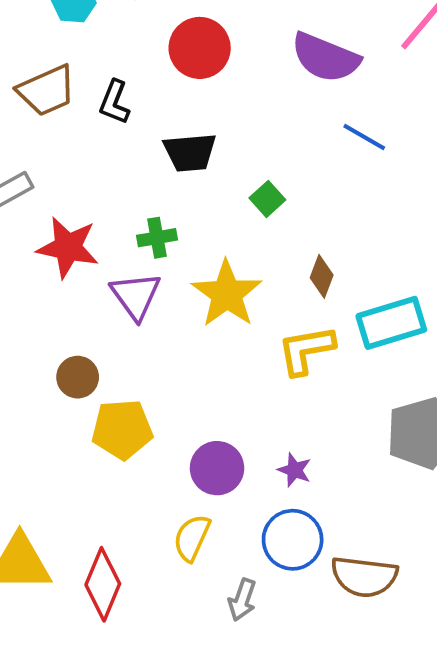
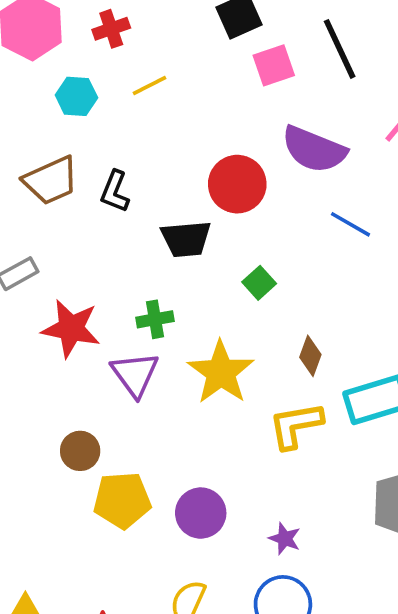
red circle: (200, 48) -> (237, 184), moved
purple circle: (217, 468) -> (201, 513), moved

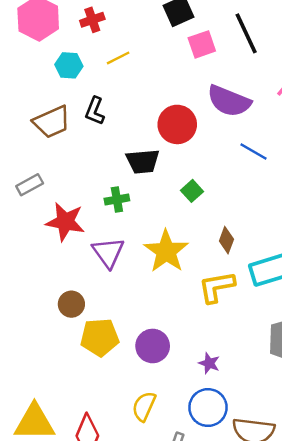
black L-shape: (115, 191) -> (95, 111), moved
green cross: (155, 319) -> (117, 200), moved

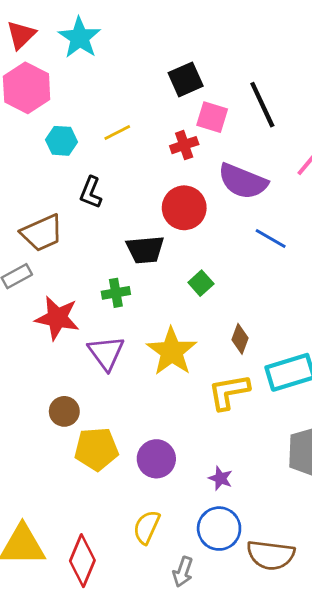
red cross: (92, 20) -> (184, 145), moved
pink square: (202, 44) -> (212, 117), turned 36
brown trapezoid: (52, 122) -> (42, 233), moved

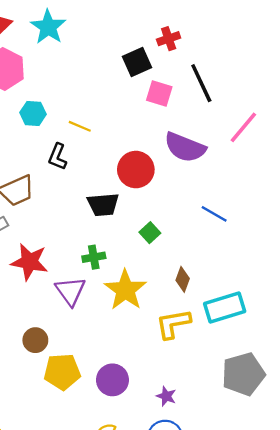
yellow line: (117, 132) -> (80, 126), moved, turned 50
red cross: (184, 145) -> (169, 39), moved
blue line: (271, 238) -> (214, 214), moved
green cross: (116, 293) -> (94, 257), moved

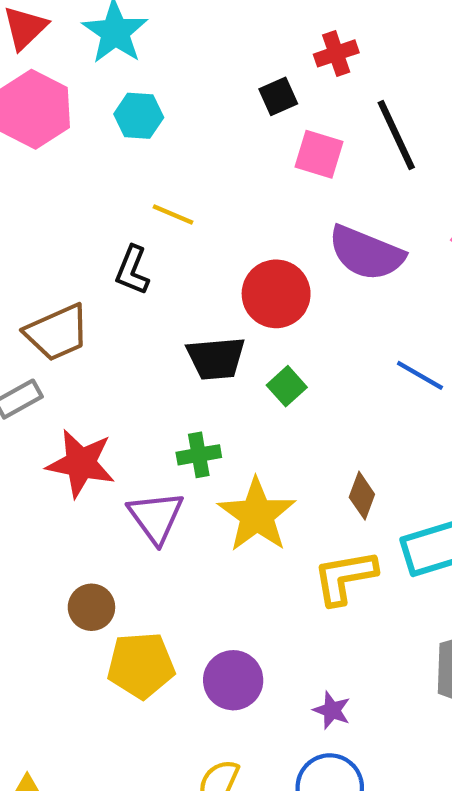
black square: (137, 62) -> (278, 96), size x0.7
cyan hexagon: (33, 113) -> (139, 116), moved
green square: (150, 233) -> (287, 386), moved

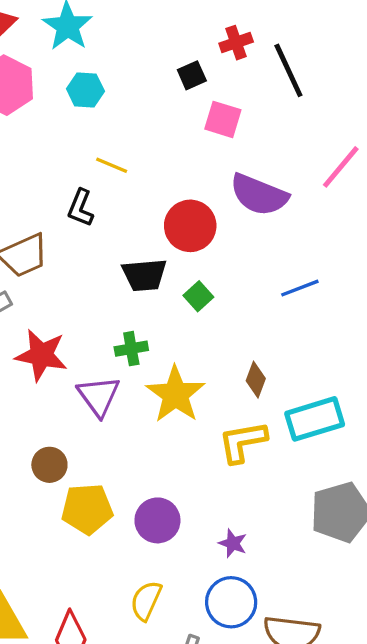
black line: (396, 135) -> (288, 70), moved
blue line: (420, 375) -> (300, 288), turned -51

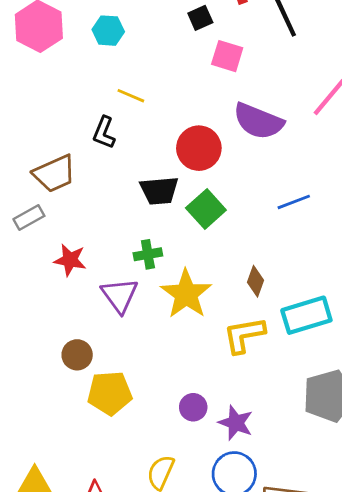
green square: (198, 296) -> (206, 209), size x1.5
red star: (41, 355) -> (70, 260), size x0.7
purple circle: (157, 520) -> (193, 407), moved, size x0.7
purple star: (233, 543) -> (236, 423), size x1.4

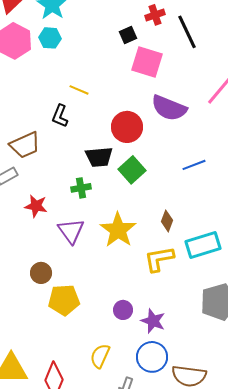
cyan hexagon: (108, 31) -> (50, 38), moved
pink square: (227, 56) -> (147, 62), size x1.4
green cross: (148, 254) -> (81, 188), moved

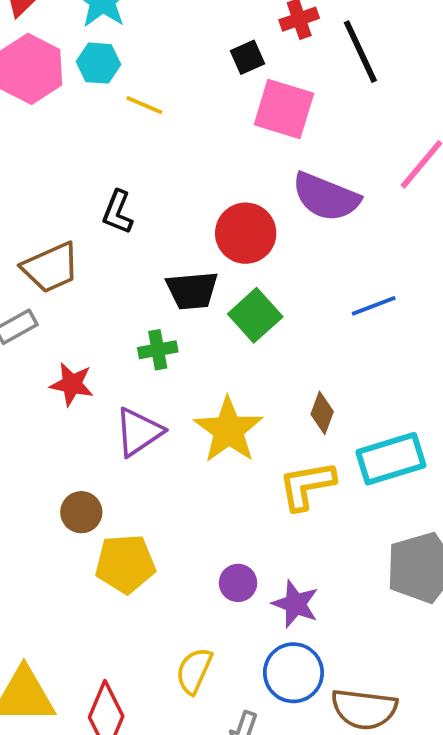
yellow line: (79, 90) -> (144, 105), moved
purple triangle: (71, 231) -> (139, 432), turned 32

